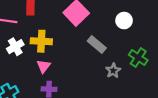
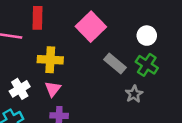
white cross: (15, 47) -> (20, 89), moved
green cross: (138, 58) -> (147, 65), moved

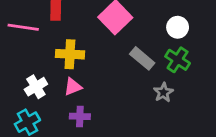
pink triangle: (53, 89) -> (73, 87), turned 30

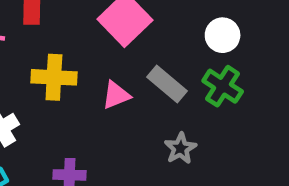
pink triangle: (73, 87) -> (116, 95), moved
gray star: (163, 92) -> (180, 148), moved

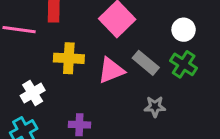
pink triangle: (116, 95) -> (111, 70), size x1.4
gray star: (180, 148) -> (155, 107), turned 30

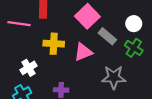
gray rectangle: (146, 63) -> (107, 36), moved
gray star: (155, 107) -> (114, 77), size x1.6

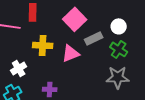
gray rectangle: (107, 36) -> (94, 38), turned -66
gray star: (114, 77) -> (118, 77), moved

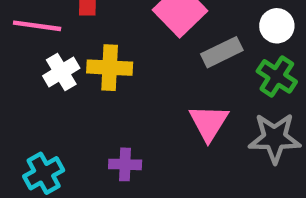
pink triangle: (71, 53) -> (209, 123), moved, turned -36
white cross: (19, 68) -> (61, 72), moved

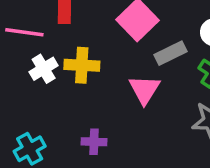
pink triangle: (209, 123) -> (144, 90), moved

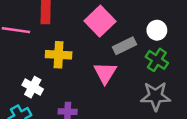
white cross: (44, 69) -> (33, 87), moved, turned -30

